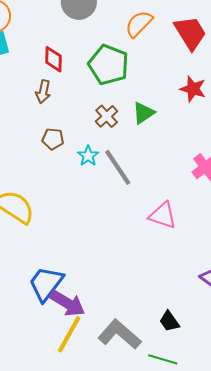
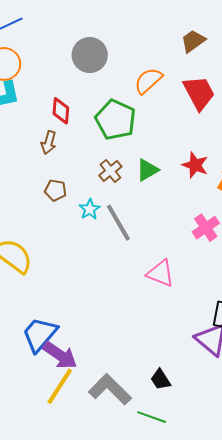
red star: (193, 89) -> (195, 165), moved

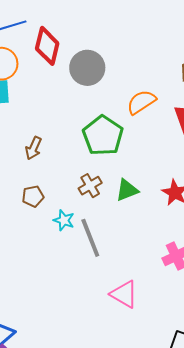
red diamond: (61, 111) -> (47, 46), moved, size x1.4
brown pentagon: (55, 190) -> (33, 196), turned -30
cyan star: (90, 209) -> (64, 220), turned -30

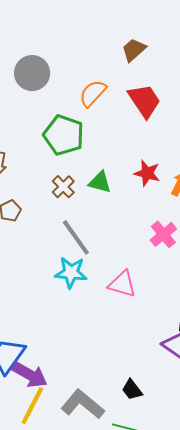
green triangle: (127, 190) -> (100, 182), turned 50
cyan star: (64, 220) -> (71, 272), moved, size x1.5

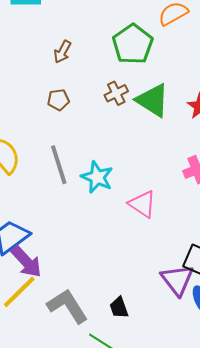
green triangle: (100, 182) -> (153, 100), size x1.5
gray line: (76, 237) -> (59, 165), moved

